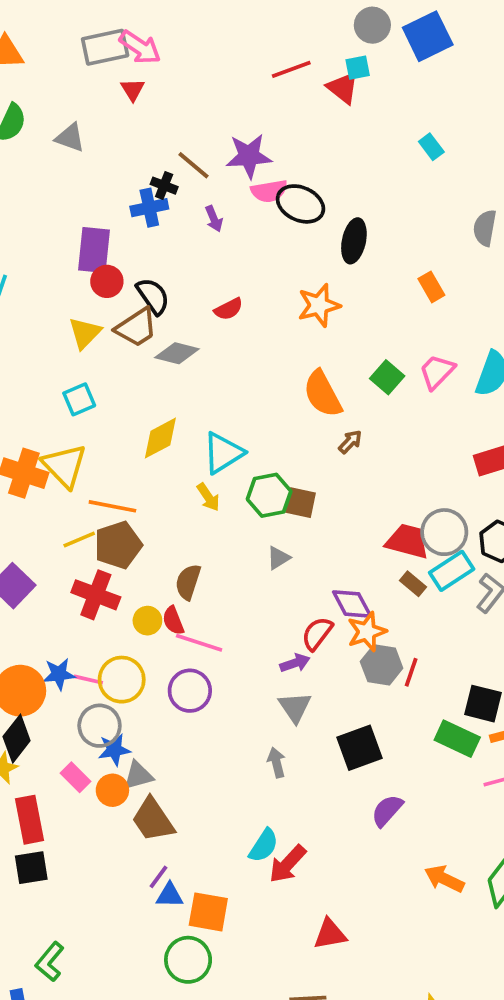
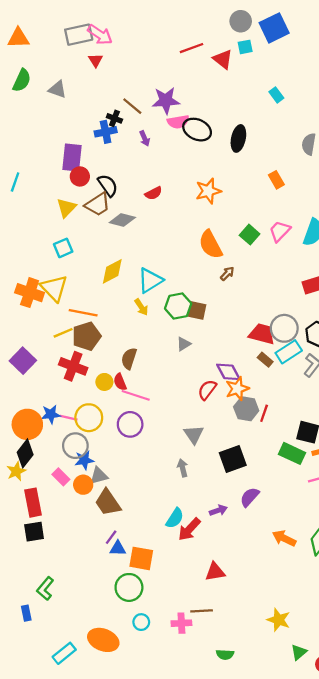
cyan square: (358, 68) -> (245, 47), moved
black ellipse: (354, 241) -> (238, 138), moved
purple arrow: (295, 663) -> (218, 510), moved

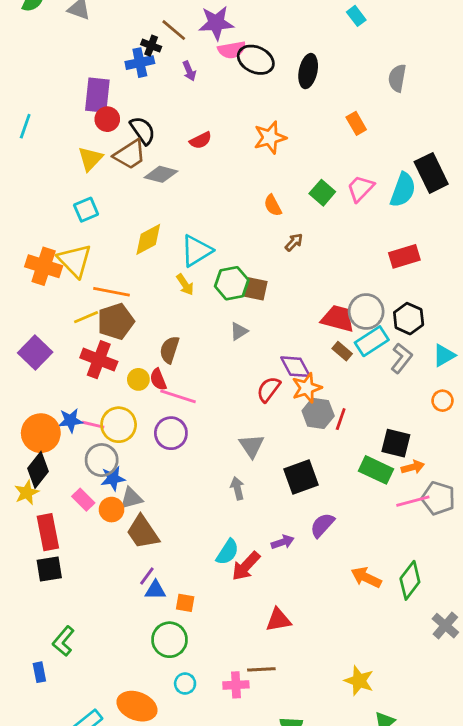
orange semicircle: (210, 245) -> (273, 205), size x0.6
orange square: (141, 558) -> (185, 603), size x0.6

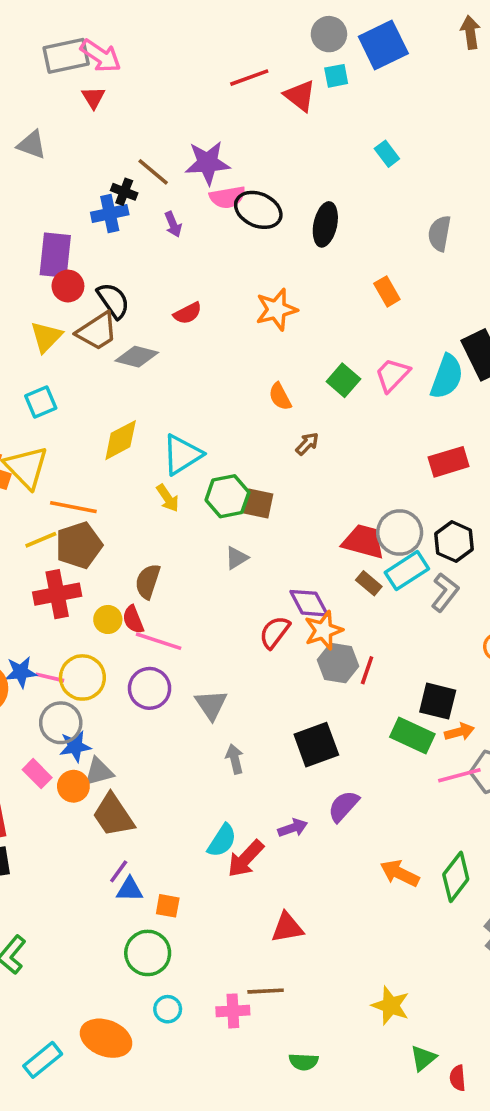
red cross: (99, 360) -> (57, 594), turned -32
gray triangle: (252, 446) -> (211, 705), moved

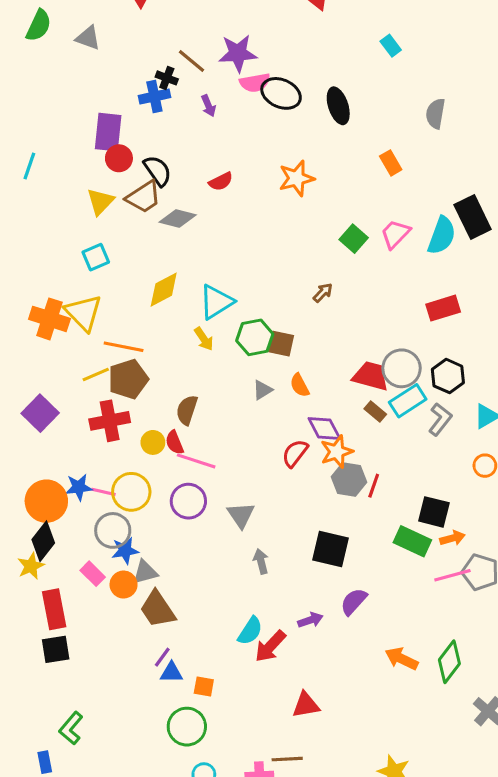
black ellipse: (325, 224) -> (338, 106), turned -30
orange semicircle: (280, 397) -> (300, 385), moved
black square: (316, 745) -> (330, 549), turned 33

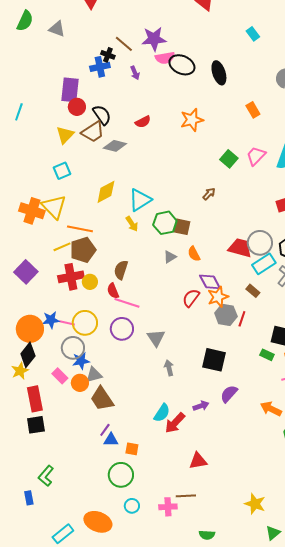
brown rectangle: (375, 412) -> (253, 291), moved
yellow circle: (153, 442) -> (90, 282), moved
green rectangle: (412, 541) -> (267, 355), size x0.6
orange arrow: (402, 659) -> (271, 409), moved

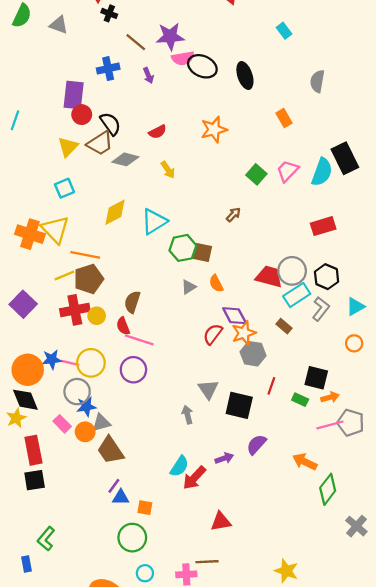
black cross: (108, 55) -> (109, 13), moved
yellow arrow: (132, 224) -> (168, 170), moved
red line: (242, 319) -> (271, 386), moved
gray triangle: (156, 338) -> (208, 389), moved
black diamond: (28, 355) -> (25, 400), turned -60

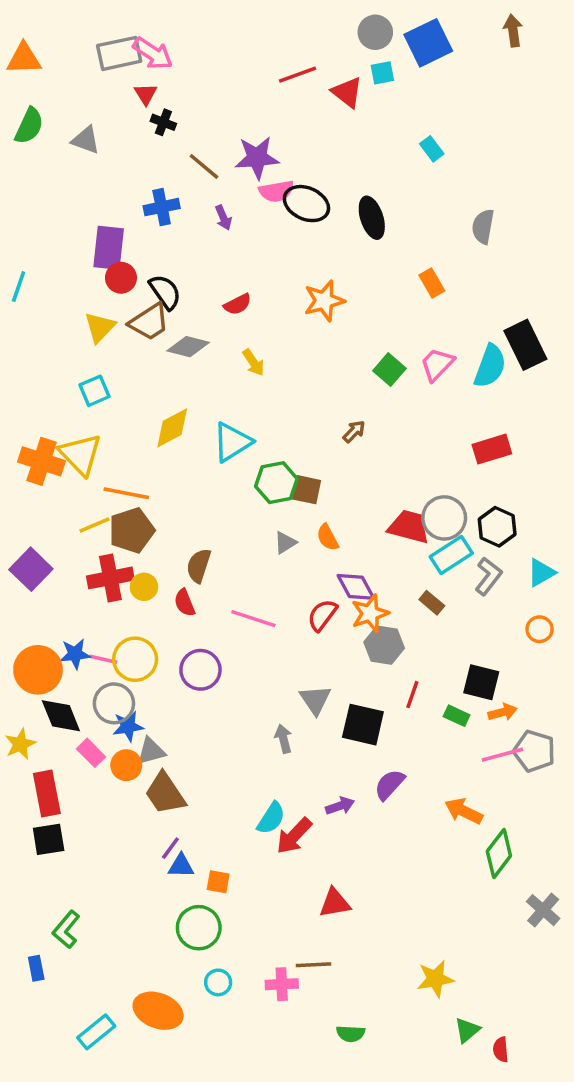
pink line: (139, 340) -> (253, 619), moved
black diamond: (25, 400) -> (61, 716), moved
yellow star: (286, 571) -> (435, 979), turned -30

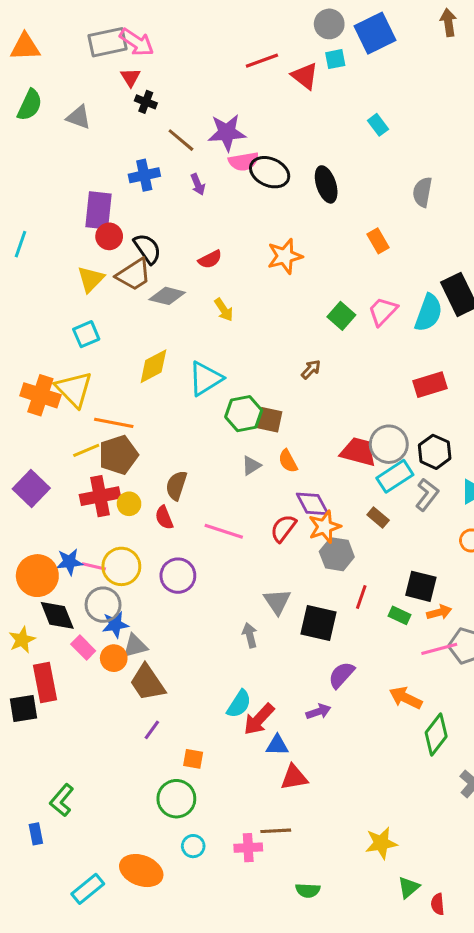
purple arrow: (340, 806) -> (318, 712), moved
black square: (49, 839) -> (24, 709), moved
blue triangle: (181, 866) -> (277, 745), moved

